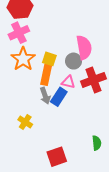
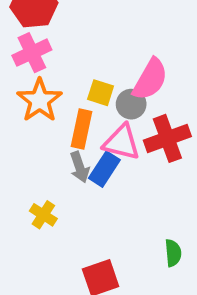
pink semicircle: (84, 47) -> (150, 79), turned 40
yellow square: (49, 59) -> (101, 93), moved
pink triangle: (68, 82) -> (122, 142), size x1.5

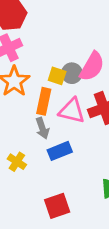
gray circle: (131, 104) -> (72, 73), moved
blue rectangle: (104, 169) -> (60, 151), moved, turned 35

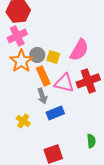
gray circle: (72, 73) -> (37, 55), moved
orange rectangle: (44, 101) -> (43, 76), turned -36

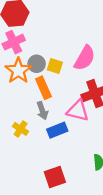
pink triangle: (64, 83) -> (78, 111), moved
yellow cross: (23, 121) -> (21, 129), moved

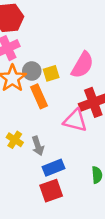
yellow square: (55, 66) -> (51, 73), turned -35
gray arrow: (42, 111) -> (38, 146), moved
blue rectangle: (57, 130) -> (53, 168), moved

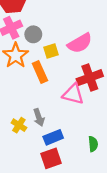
pink semicircle: (82, 65) -> (80, 43), turned 30
gray circle: (32, 71) -> (33, 34), moved
yellow cross: (15, 140) -> (19, 125), moved

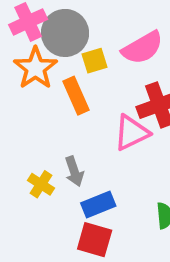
gray circle: (33, 34) -> (65, 33), size x1.6
pink triangle: (73, 94) -> (131, 133), turned -40
red square: (51, 158) -> (95, 240), turned 35

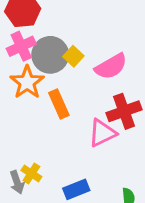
yellow square: (95, 61) -> (73, 56), moved, turned -30
gray arrow: (74, 171) -> (17, 182), moved

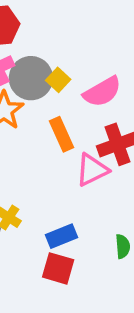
orange rectangle: (59, 104) -> (62, 134), moved

